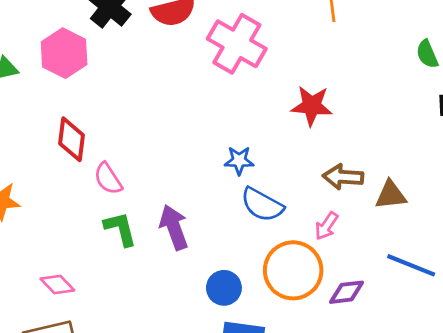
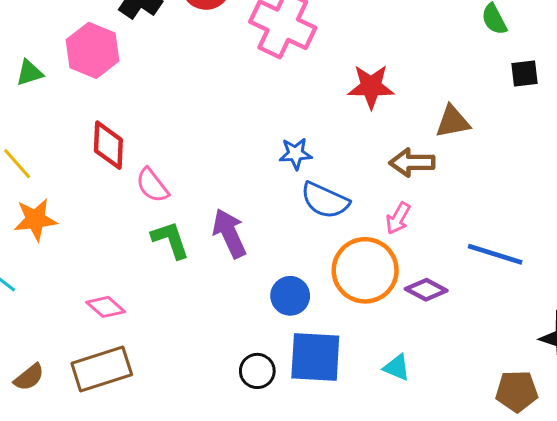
brown triangle: (391, 195) -> (453, 122), moved
purple diamond: (347, 292) -> (426, 290), turned 39

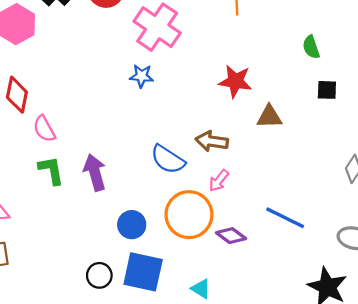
red star: (371, 87) -> (235, 81), moved
blue star: (296, 154) -> (142, 76), moved
brown arrow: (412, 162) -> (212, 141), moved

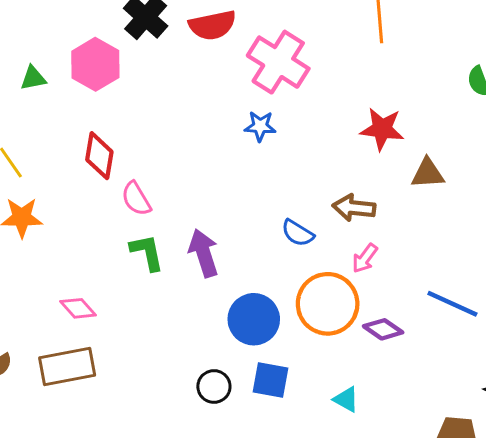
blue semicircle: (168, 159) -> (298, 233), size x0.7
blue circle: (132, 225) -> (254, 319), size x1.4
blue square: (143, 272) -> (270, 380), size x0.7

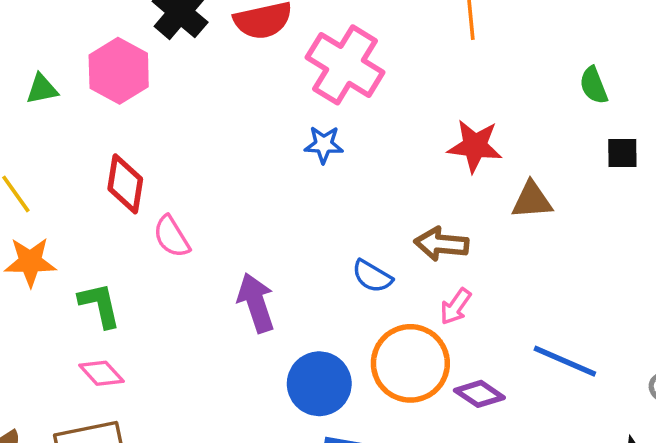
green L-shape: (147, 252) -> (100, 305), moved

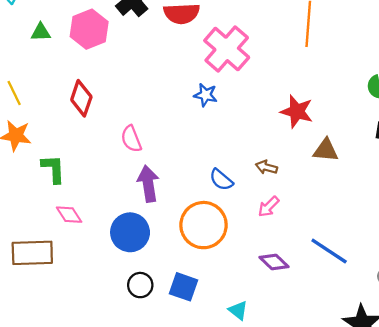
pink semicircle: (172, 237) -> (131, 139), moved
brown arrow: (441, 244) -> (266, 167), size x0.7
orange circle: (410, 363) -> (204, 225), moved
pink diamond: (101, 373) -> (69, 215), moved
blue circle: (319, 384) -> (130, 232), moved

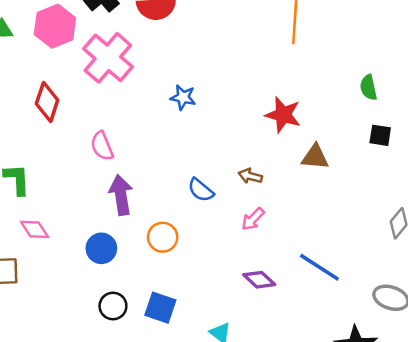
pink cross: (227, 49) -> (108, 58), moved
orange circle: (204, 225) -> (163, 237), moved, size x0.6
blue circle: (130, 232) -> (101, 248), size x0.7

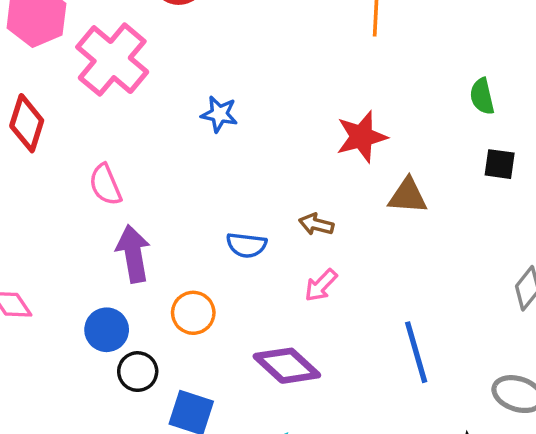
red star: (283, 115) -> (362, 137), turned -30
blue semicircle: (201, 190) -> (246, 245), turned -32
blue line: (319, 267) -> (416, 352), turned 42
purple diamond: (259, 280) -> (287, 366), moved, size x1.4
black circle: (113, 306) -> (138, 372), moved

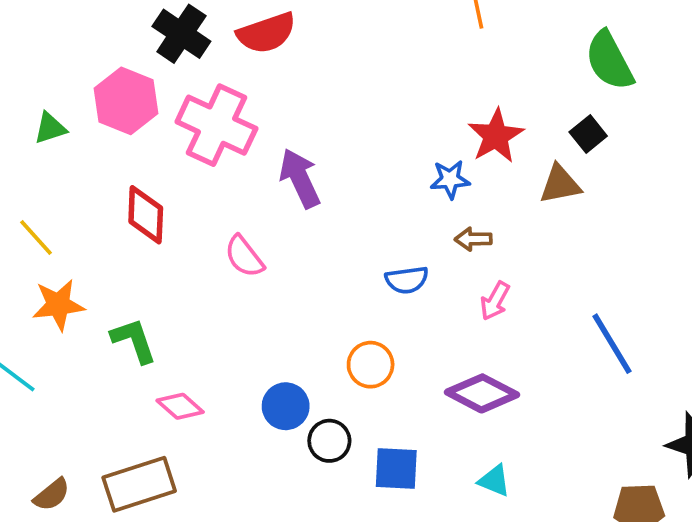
green semicircle: (482, 96) -> (609, 61), size x1.6
blue star: (219, 114) -> (450, 179), moved
black square: (500, 164) -> (588, 134), moved, turned -32
purple arrow: (133, 254) -> (300, 178), moved

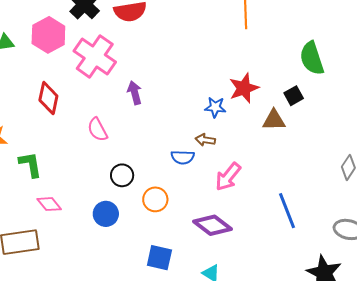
purple arrow: (300, 178) -> (135, 93), size x0.7
brown arrow: (473, 239) -> (205, 140), moved
pink arrow: (495, 301) -> (228, 177), size x1.4
black circle: (329, 441) -> (122, 175), moved

